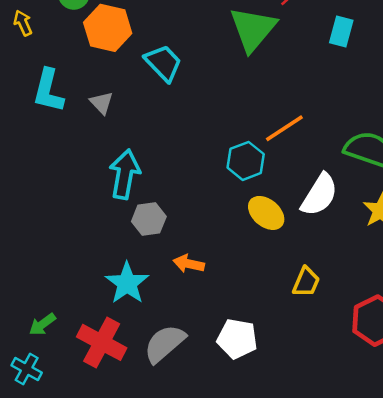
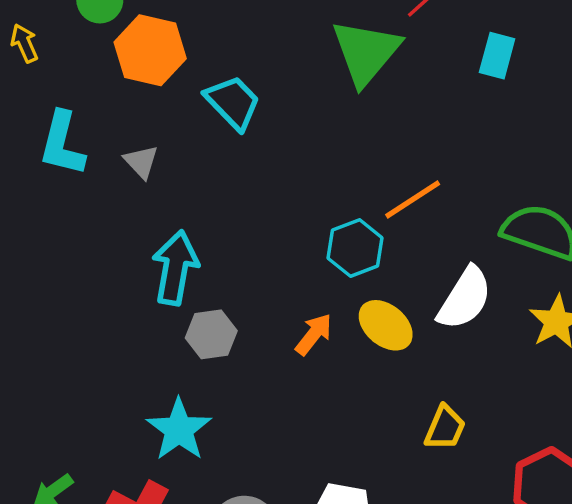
orange arrow: (189, 264) -> (314, 334), moved, turned 116

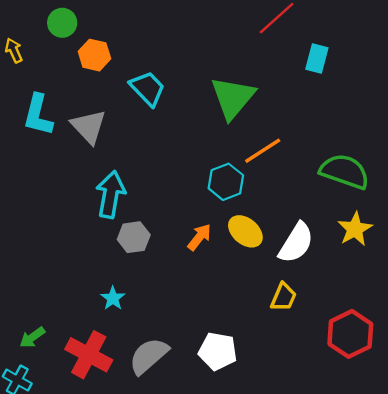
orange hexagon: (150, 50) -> (94, 55), size x0.7
green triangle: (366, 52) -> (233, 98), moved
gray triangle: (141, 162) -> (89, 126), size x1.6
white semicircle: (465, 298) -> (296, 243), moved
cyan star: (179, 430) -> (113, 298), size x0.6

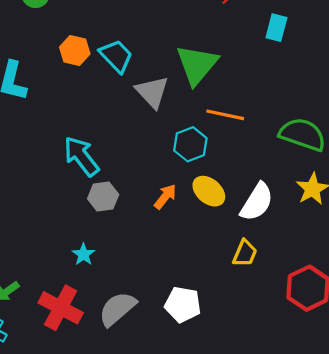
orange hexagon: (94, 55) -> (75, 51), moved
gray triangle: (89, 126) -> (152, 92), moved
orange line: (263, 151) -> (225, 115), turned 45
cyan arrow: (111, 194) -> (81, 156), turned -48

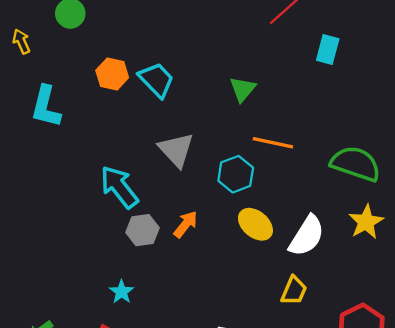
green triangle: (197, 65) -> (243, 89), size x0.6
gray triangle: (152, 92) -> (176, 150), moved
orange arrow: (165, 197) -> (186, 224), moved

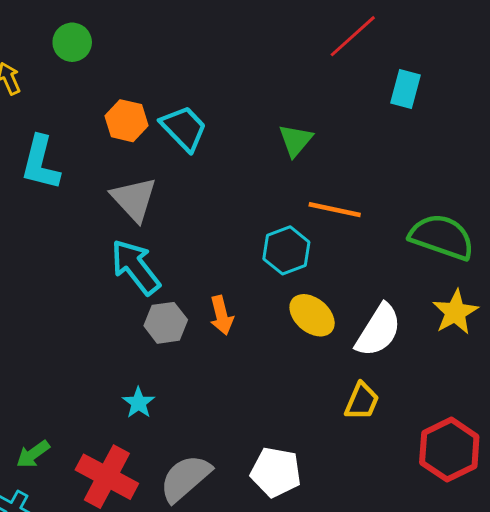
gray triangle: (176, 150) -> (134, 199), moved
orange arrow: (186, 224) -> (222, 315), turned 128

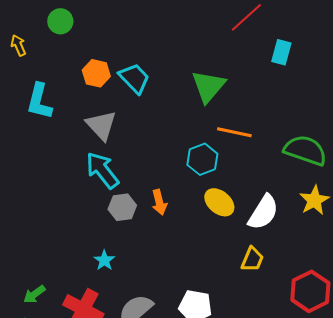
green triangle: (295, 140) -> (208, 86), size x1.5

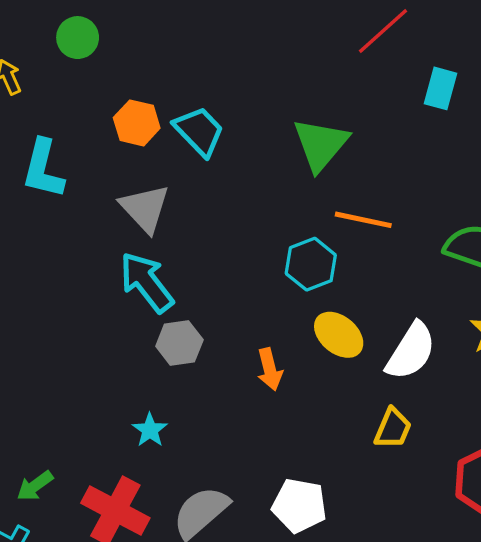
orange arrow: (159, 202) -> (270, 369), moved

